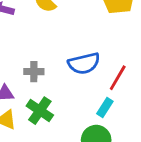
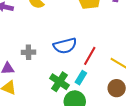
green cross: (40, 111) -> (59, 82), moved

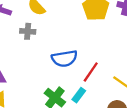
gray cross: (28, 52) -> (28, 31), moved

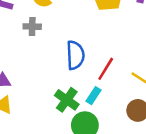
blue semicircle: (64, 59) -> (75, 55), turned -80

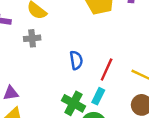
blue semicircle: (75, 55) -> (76, 60), size x0.7

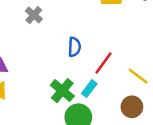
gray cross: (32, 38) -> (34, 15), turned 35

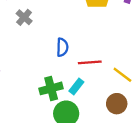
red line: (103, 63) -> (90, 62), turned 50
green cross: (62, 91) -> (51, 88), turned 35

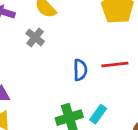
red line: (90, 62) -> (115, 64), moved

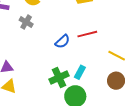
blue semicircle: (80, 70) -> (62, 41), turned 56

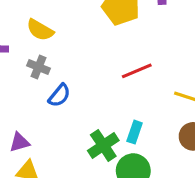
blue semicircle: (62, 41) -> (59, 95), moved

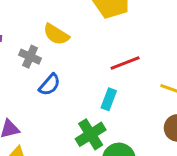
yellow semicircle: (40, 30) -> (56, 34), moved
cyan rectangle: (135, 132) -> (109, 99), moved

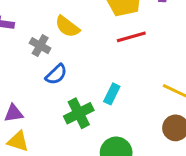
red line: (125, 63) -> (131, 37), moved
green cross: (91, 134) -> (79, 113), moved

